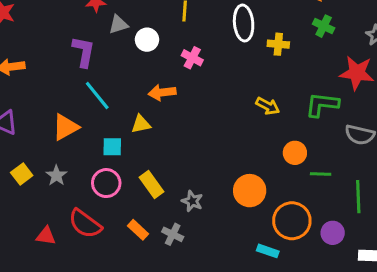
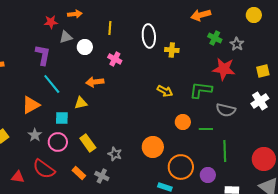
green cross: (324, 26) -> (215, 38), moved
green line: (321, 174) -> (206, 129), moved
gray star: (56, 175) -> (35, 135), moved

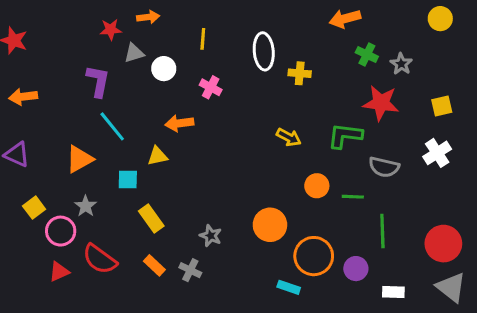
yellow circle: (254, 15) -> (440, 19), moved
pink circle: (58, 142) -> (61, 231), moved
yellow rectangle: (88, 143) -> (151, 219), moved
red triangle: (18, 177) -> (59, 272), turned -32

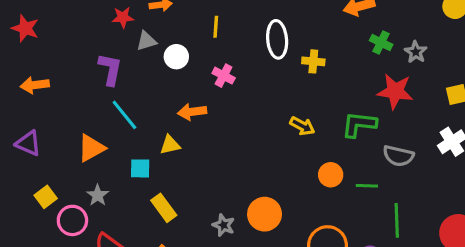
orange circle: (270, 225) -> (265, 214), moved

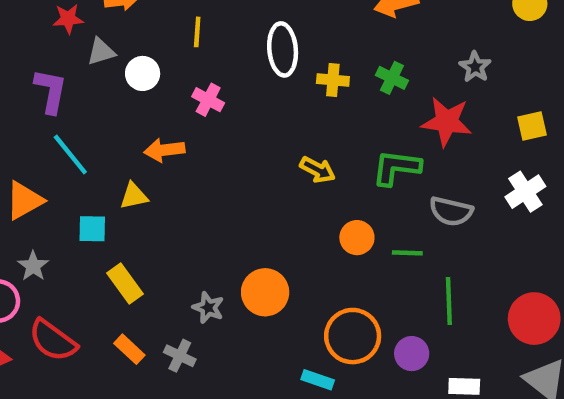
green cross: (381, 43) -> (392, 78), moved

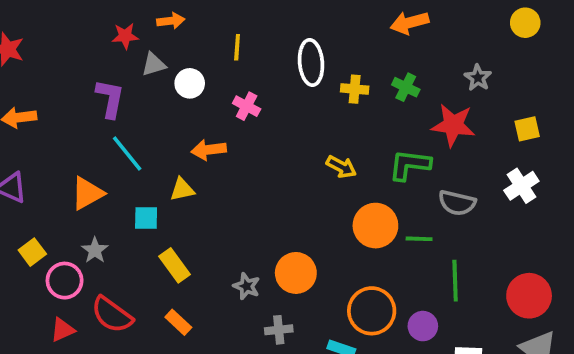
orange circle: (357, 238) -> (375, 226), size x1.5
gray cross: (180, 356) -> (279, 330), moved, turned -32

